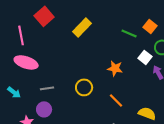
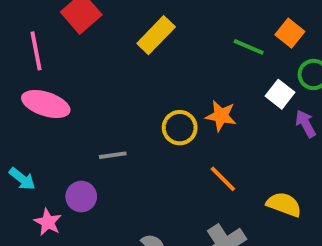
yellow circle: (84, 87) -> (180, 128), moved
gray line: (47, 88) -> (113, 155), moved
cyan arrow: (14, 92) -> (22, 179), moved

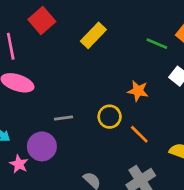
yellow circle: (180, 128) -> (110, 117), moved
purple circle: (81, 197) -> (42, 146), size x1.4

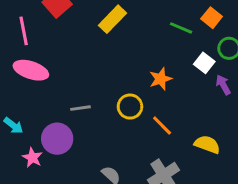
orange star: (138, 91) -> (161, 79), turned -30

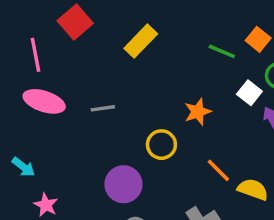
gray line: (80, 108) -> (103, 108), moved
orange line: (162, 126) -> (218, 170), moved
purple circle: (57, 139) -> (123, 184), moved

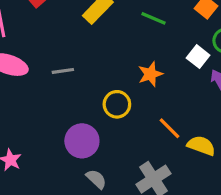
green line: (222, 51) -> (154, 18), moved

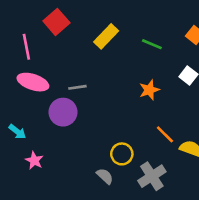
yellow circle: (117, 104) -> (122, 154), moved
purple circle: (82, 141) -> (63, 112), moved

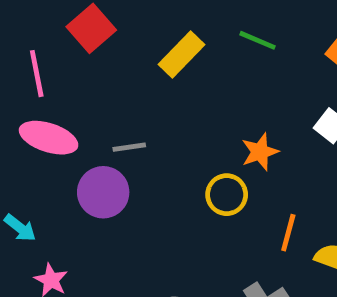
green line: (152, 44) -> (257, 40), moved
orange line: (165, 134) -> (288, 233), turned 60
yellow circle: (122, 154) -> (227, 195), moved

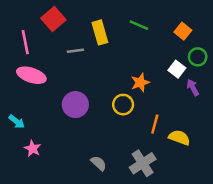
yellow rectangle: (182, 55) -> (100, 32), turned -60
gray line: (129, 147) -> (75, 51), moved
purple circle: (103, 192) -> (75, 105), moved

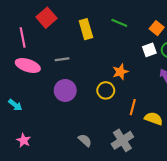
gray line: (75, 51) -> (62, 59), moved
white square: (177, 69) -> (149, 50), moved, turned 32
pink star: (33, 149) -> (24, 140), moved

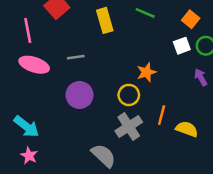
cyan arrow: (15, 105) -> (27, 127), moved, size x1.5
gray semicircle: (85, 140) -> (104, 156), size x1.5
gray cross: (122, 140) -> (129, 127), moved

